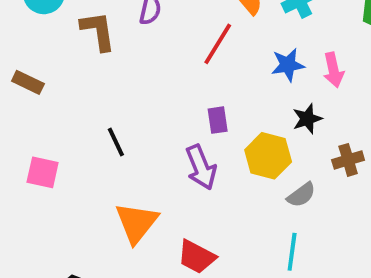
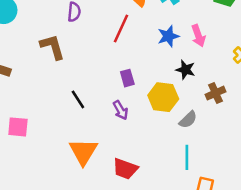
brown L-shape: (98, 31) -> (52, 47), moved
black star: (307, 119) -> (185, 70), turned -30
black line: (116, 142) -> (78, 99), moved
purple arrow: (201, 167) -> (120, 110), size x0.7

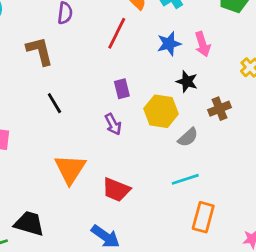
black line: (78, 99) -> (54, 103), moved
cyan line: (187, 157) -> (185, 179), turned 70

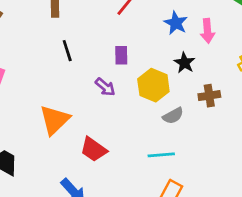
blue star: (169, 44) -> (176, 23), turned 30
black line: (54, 103) -> (67, 51), moved
purple arrow: (113, 124) -> (105, 87), turned -35

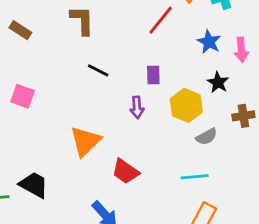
black line: (67, 51) -> (98, 70), turned -45
purple arrow: (105, 87) -> (137, 107), turned 45

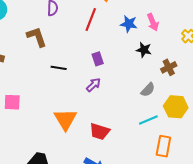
yellow hexagon: (186, 105) -> (176, 107), moved
purple arrow: (137, 107) -> (93, 85), turned -112

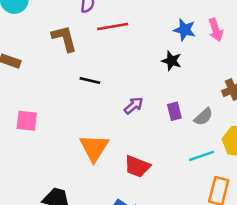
red line: (91, 19) -> (113, 27), moved, turned 55
black star: (144, 50) -> (172, 61), moved
purple rectangle: (98, 59) -> (174, 111), moved

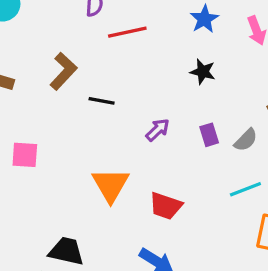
blue star: (185, 30) -> (204, 19), moved, turned 30
brown L-shape: (64, 38) -> (63, 71), moved, turned 60

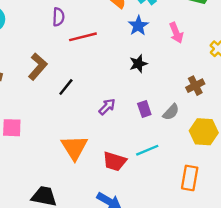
black star: (203, 72) -> (138, 64), turned -30
black line: (102, 101) -> (66, 87), turned -60
cyan line: (245, 189) -> (147, 150), moved

